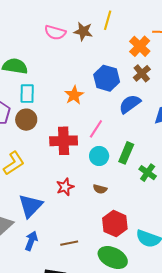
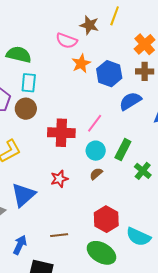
pink semicircle: (55, 32) -> (67, 41), moved
brown cross: (142, 73) -> (145, 71), turned 36
orange star: (74, 95) -> (81, 63), moved
brown semicircle: (100, 189) -> (96, 174), moved, turned 120
blue arrow: (31, 241) -> (20, 245), moved

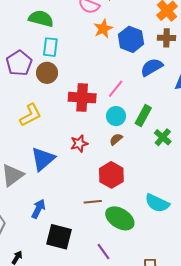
red hexagon: (106, 219) -> (111, 175), moved
brown line: (59, 235) -> (93, 202), moved

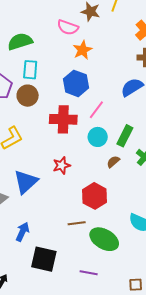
green semicircle: (41, 19) -> (20, 41), turned -30
blue hexagon: (131, 39) -> (76, 83), moved
brown semicircle: (116, 139) -> (113, 162), moved
purple line: (103, 252) -> (89, 273), turned -42

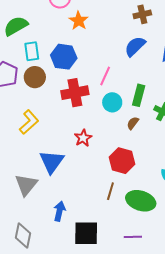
blue hexagon: (76, 83) -> (64, 57), moved
brown line: (77, 223) -> (110, 191), turned -54

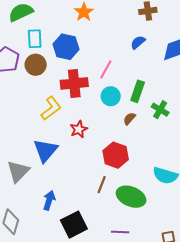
blue semicircle: (135, 46) -> (138, 42), size x0.7
yellow L-shape: (29, 122) -> (51, 108), moved
black square: (86, 233) -> (74, 225), turned -32

